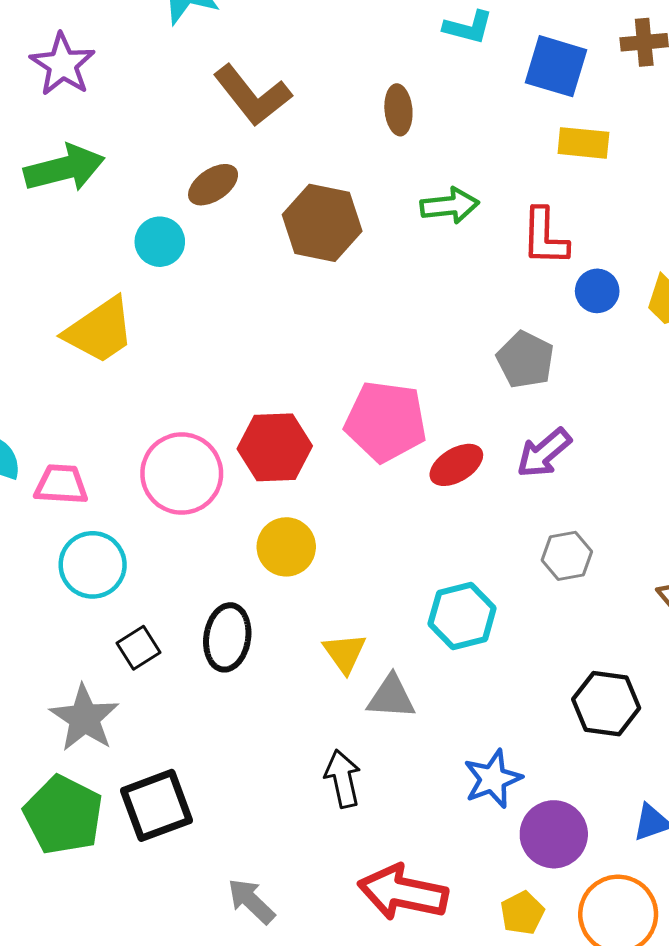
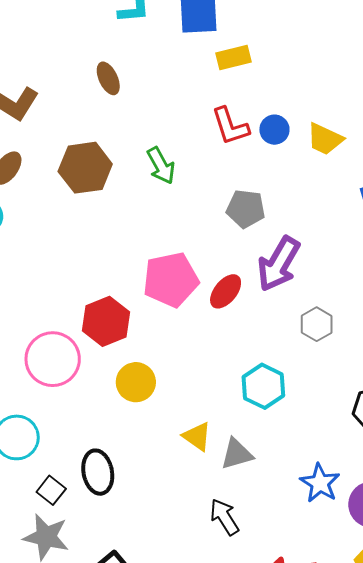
green arrow: (450, 206) -> (161, 166), moved, turned 87
blue circle: (597, 291) -> (274, 130), moved
purple arrow: (544, 453) -> (279, 264), size x1.4
black ellipse: (227, 637) -> (98, 472), moved
black square: (138, 648) -> (51, 490), moved

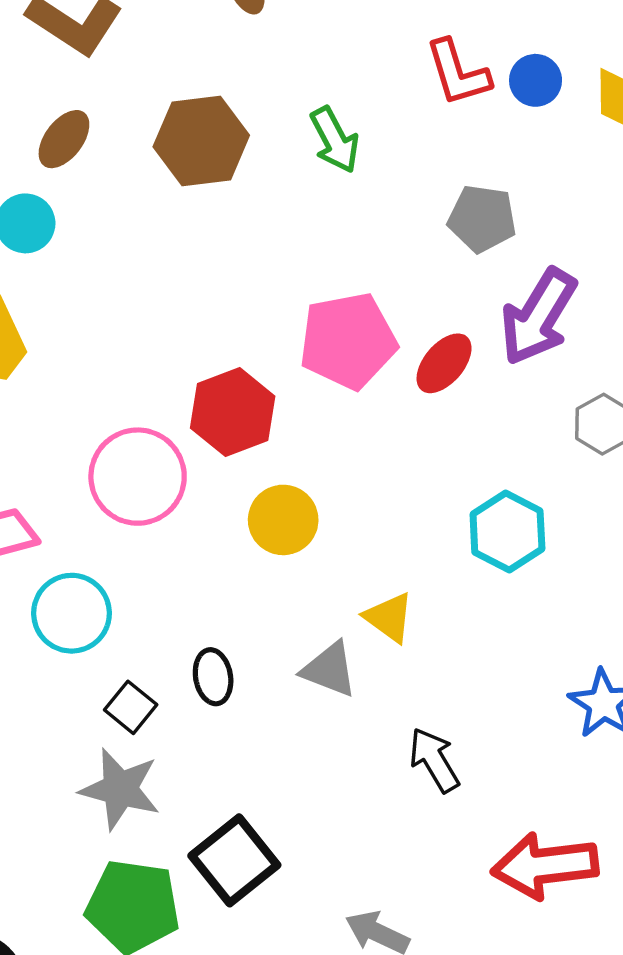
gray triangle: (237, 454) -> (329, 669), moved, turned 36
black ellipse: (98, 472) -> (213, 677), size x0.7

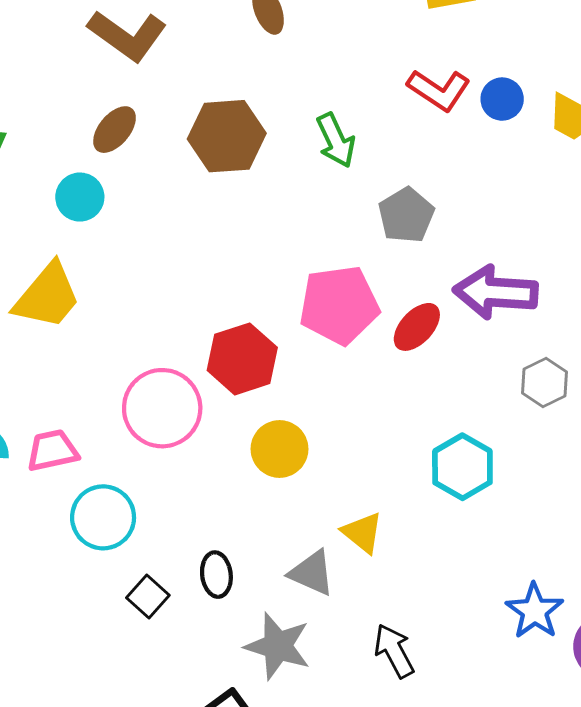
red L-shape: (458, 73) -> (439, 90), turned -42
gray pentagon: (482, 219) -> (406, 215), moved, turned 30
purple arrow: (538, 317) -> (496, 292), turned 60
gray star: (120, 789) -> (278, 646), moved

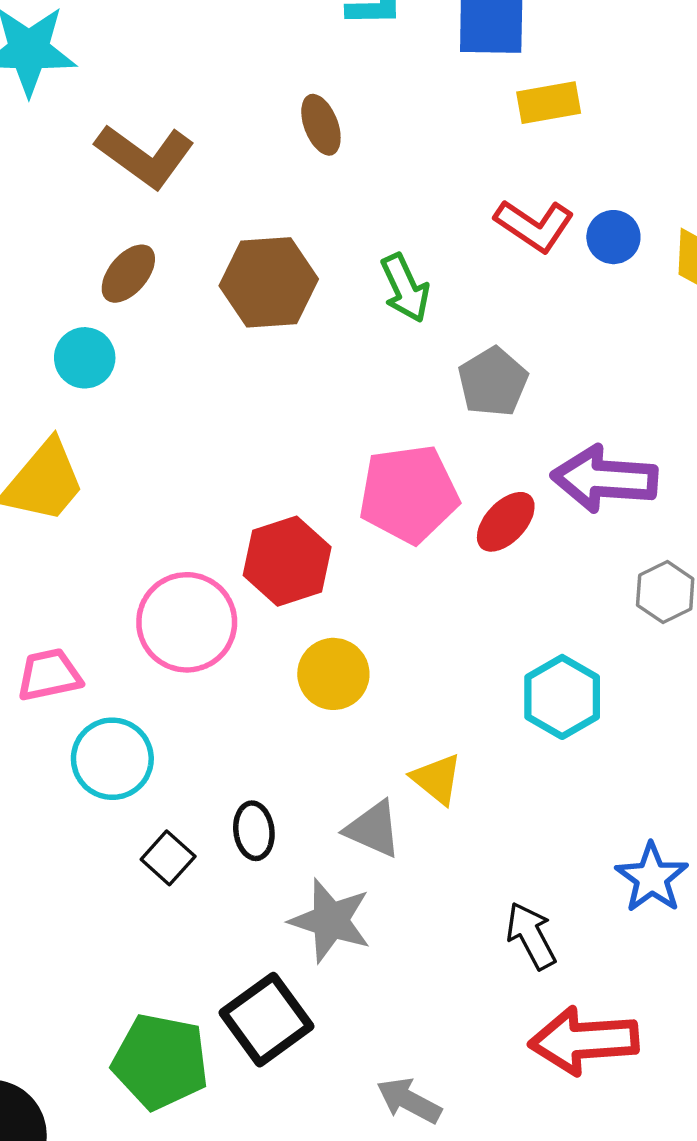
black arrow: (394, 651) -> (531, 936), moved

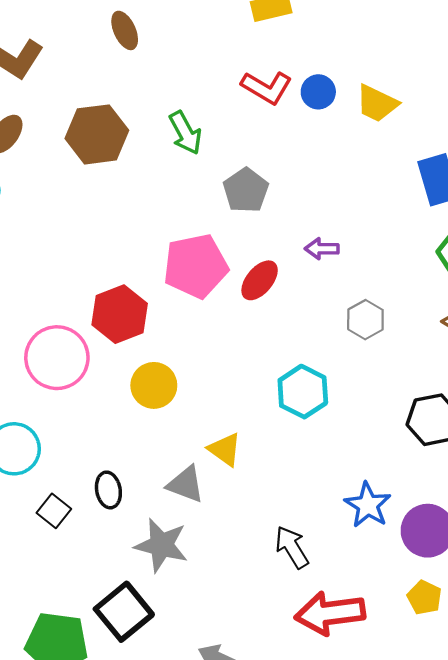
purple arrow: (604, 479) -> (322, 249), size x0.5

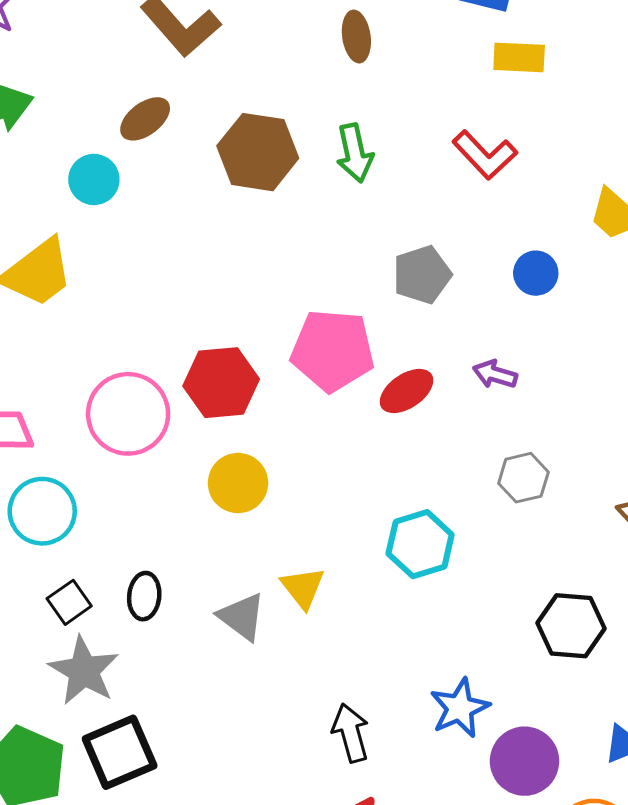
brown ellipse: (125, 30) -> (356, 37), moved
blue circle: (318, 92) -> (536, 273), moved
green arrow: (185, 133) -> (355, 153), moved
gray star: (161, 545) -> (84, 671), moved

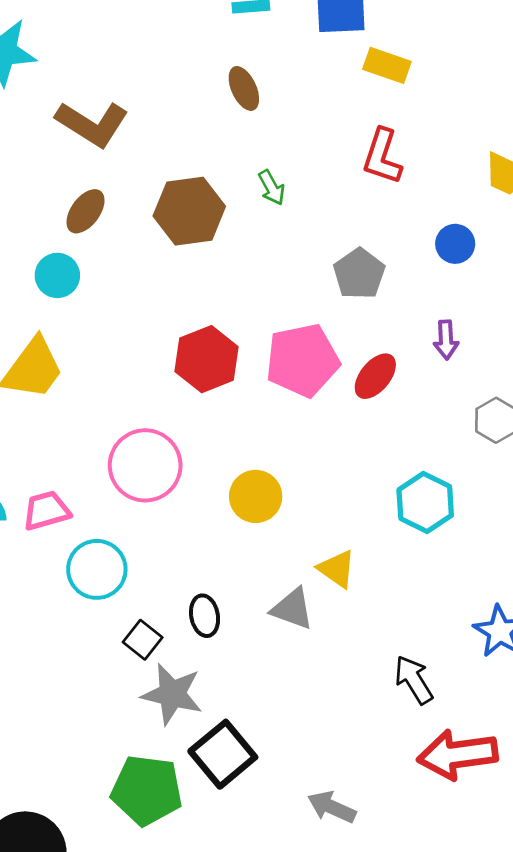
yellow rectangle: (519, 57) -> (387, 65), turned 33
green arrow: (355, 153) -> (272, 188), size x0.7
red L-shape: (485, 155) -> (382, 157), turned 78
purple arrow: (495, 374) -> (446, 340), turned -93
red hexagon: (221, 383) -> (207, 359), moved

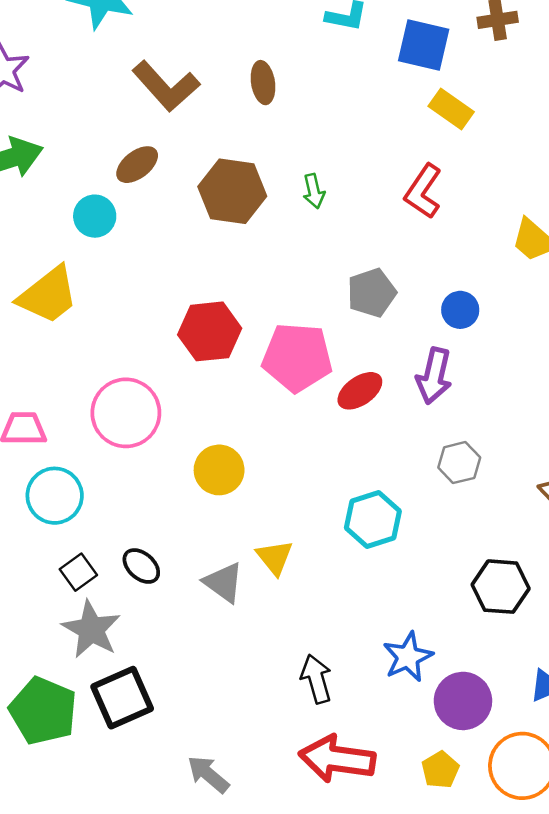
brown ellipse: (244, 88) -> (263, 83), moved
blue circle: (455, 244) -> (460, 310), moved
purple arrow: (446, 340) -> (434, 376), size x1.5
black ellipse: (205, 616) -> (141, 566), turned -54

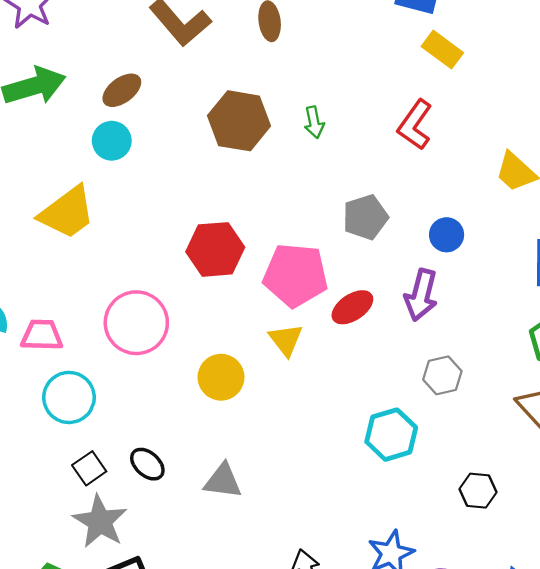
brown ellipse: (137, 165) -> (122, 90), moved
cyan hexagon: (373, 519) -> (391, 435), moved
yellow triangle: (275, 557) -> (286, 340), moved
gray triangle: (224, 582) -> (223, 481), turned -30
black hexagon: (501, 587) -> (478, 491), size x0.7

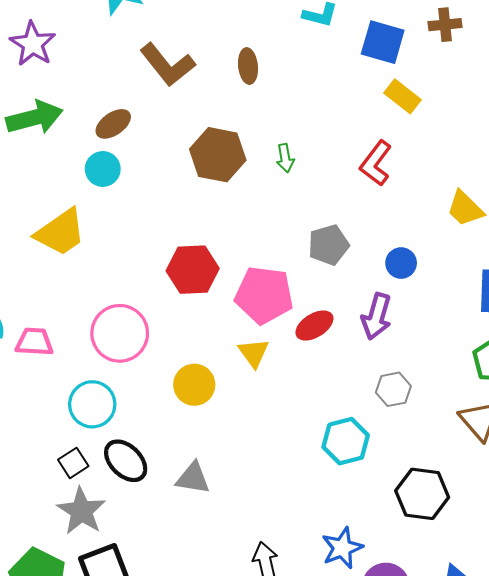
cyan circle: (69, 397) -> (92, 404), moved
black ellipse: (147, 464) -> (126, 461), size x1.4
black hexagon: (478, 491) -> (422, 494), size x1.6

